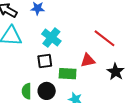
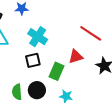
green rectangle: (68, 74) -> (57, 71), turned -66

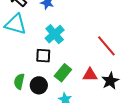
red triangle: (76, 57) -> (90, 75), moved

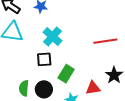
red line: (106, 46) -> (105, 41), turned -50
red triangle: (90, 75) -> (93, 88), moved

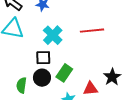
red line: (105, 41) -> (92, 31), moved
black circle: (44, 89) -> (42, 78), moved

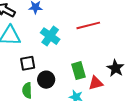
black square: (43, 58) -> (28, 63), moved
green rectangle: (64, 73) -> (78, 71), moved, turned -42

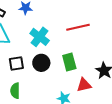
green rectangle: (78, 71) -> (69, 62), moved
black circle: (46, 80) -> (41, 63), moved

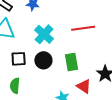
red triangle: (84, 85) -> (84, 86), turned 42

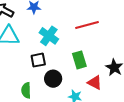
black square: (19, 59) -> (38, 60), moved
black circle: (43, 60) -> (53, 79), moved

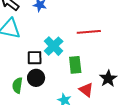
cyan cross: (49, 36) -> (54, 46), moved
black circle: (53, 79) -> (36, 78), moved

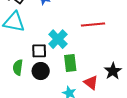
green rectangle: (75, 65) -> (70, 63), moved
green semicircle: (17, 85) -> (18, 67), moved

